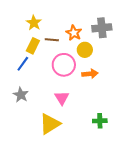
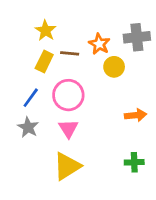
blue line: (23, 64) -> (31, 98), moved
pink circle: (64, 65) -> (68, 95), moved
orange arrow: (90, 74) -> (136, 115), moved
pink triangle: (62, 98) -> (68, 129), moved

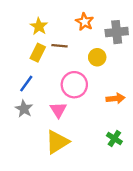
orange star: (99, 44) -> (85, 22), moved
pink circle: (68, 95) -> (74, 85), moved
green cross: (134, 162) -> (114, 138), turned 35

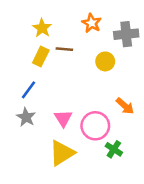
pink circle: (74, 85) -> (95, 126), moved
orange arrow: (116, 98) -> (125, 106), turned 48
green cross: (114, 138) -> (114, 149), moved

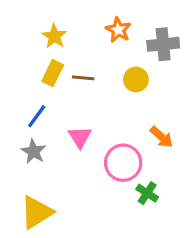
brown line: (64, 49) -> (83, 78), moved
pink triangle: (63, 118) -> (80, 137), moved
yellow triangle: (62, 153) -> (37, 212), moved

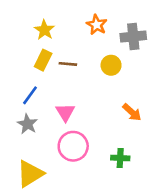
pink circle: (123, 163) -> (73, 146), moved
green cross: (147, 193) -> (120, 158), turned -30

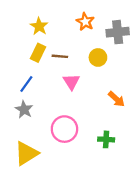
pink triangle: (65, 112) -> (71, 82), moved

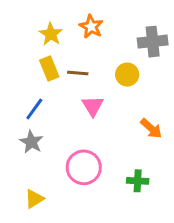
orange star: (85, 22) -> (91, 27), moved
yellow rectangle: (38, 53) -> (49, 69), turned -48
yellow triangle: (26, 153) -> (34, 199), size x0.6

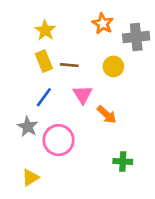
orange star: (91, 27) -> (103, 24), moved
blue line: (34, 109) -> (44, 97), moved
orange arrow: (151, 128) -> (107, 115), moved
pink circle: (84, 167) -> (59, 140), moved

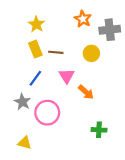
yellow triangle: (30, 178) -> (25, 143), turned 48

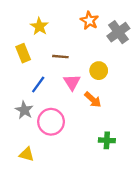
gray cross: (110, 30) -> (118, 32), turned -30
yellow rectangle: (35, 49) -> (23, 53), moved
yellow circle: (91, 53) -> (99, 71), moved

